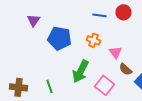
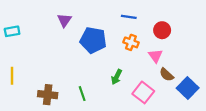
red circle: (124, 12) -> (162, 30), moved
blue line: (100, 15) -> (129, 17), moved
green arrow: (80, 71) -> (117, 77), size x0.6

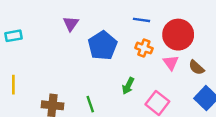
red circle: (162, 30) -> (178, 35), size x1.6
blue pentagon: (93, 40) -> (102, 46), turned 30
brown semicircle: (167, 75) -> (196, 68), moved

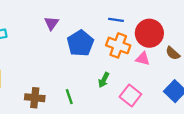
orange cross: (144, 48) -> (118, 45), size x1.5
pink triangle: (171, 63) -> (143, 59), turned -40
brown semicircle: (196, 68) -> (173, 53), moved

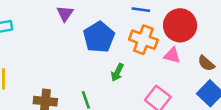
brown semicircle: (173, 53) -> (206, 63), moved
green arrow: (104, 80) -> (117, 72), moved

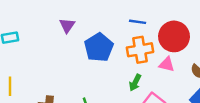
orange cross: (143, 40) -> (140, 50), turned -30
green arrow: (117, 72) -> (135, 83), moved

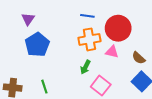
blue pentagon: (99, 47) -> (37, 45), moved

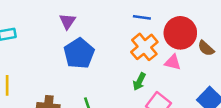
orange cross: (89, 39) -> (144, 47), turned -30
brown semicircle: (139, 58) -> (206, 48), moved

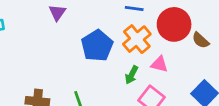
blue pentagon: (79, 53) -> (97, 46), moved
pink triangle: (173, 62) -> (159, 64), moved

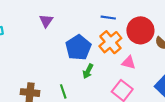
green arrow: (132, 75) -> (88, 71), moved

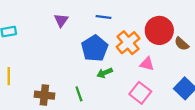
blue line: (108, 18) -> (104, 17), moved
green arrow: (88, 71) -> (105, 73), turned 40

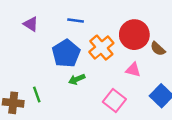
purple triangle: (61, 20) -> (31, 24), turned -32
pink triangle: (147, 64) -> (133, 70), moved
green line: (79, 94) -> (37, 95), moved

